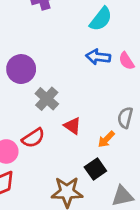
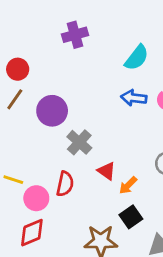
red semicircle: (33, 138) -> (65, 184), turned -45
orange arrow: (106, 139) -> (128, 185), moved

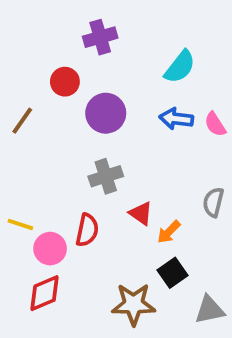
red circle: (18, 69) -> (65, 82), moved
purple circle: (52, 111) -> (106, 113), moved
gray cross: (79, 142) -> (106, 176), turned 30

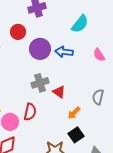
blue arrow: (176, 119) -> (64, 52), moved
red triangle: (141, 213) -> (59, 92), moved

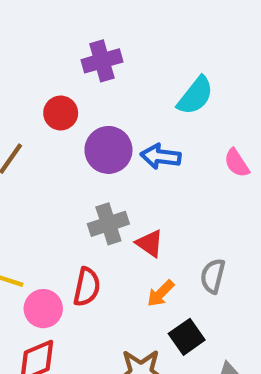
gray semicircle: (98, 97) -> (213, 276), moved
orange arrow: (74, 113) -> (161, 293), moved

